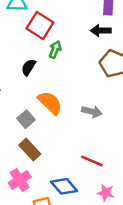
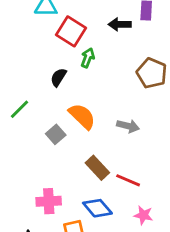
black arrow: (101, 31) -> (120, 24), moved
brown rectangle: (30, 150) -> (97, 168), moved
pink cross: (20, 180) -> (49, 201), turned 30

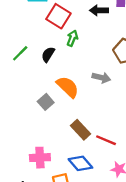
green line: (19, 109) -> (20, 53), moved
gray arrow: (128, 126) -> (101, 78), moved

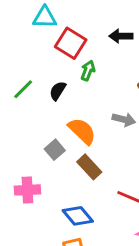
brown rectangle: (80, 130) -> (89, 167), moved
pink cross: (40, 158) -> (27, 190), moved
blue diamond: (80, 163) -> (78, 216), moved

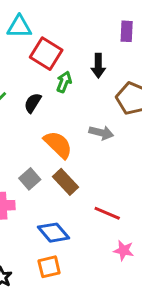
black arrow: (121, 36) -> (98, 66), moved, turned -90
gray square: (55, 150) -> (30, 179), moved

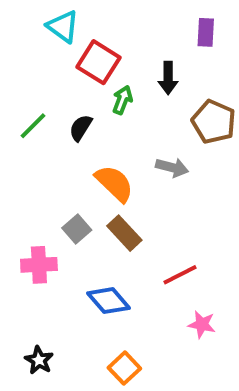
cyan triangle: (19, 27) -> (63, 26), turned 35
red line: (107, 213) -> (180, 275), turned -50
orange square: (49, 267) -> (124, 368), moved, turned -30

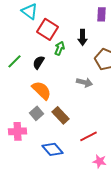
orange semicircle: (114, 183) -> (42, 90), moved

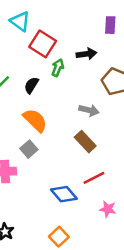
black arrow: (83, 37) -> (86, 54), turned -98
brown rectangle: (61, 115) -> (85, 142), moved
blue diamond: (53, 149) -> (64, 194), moved

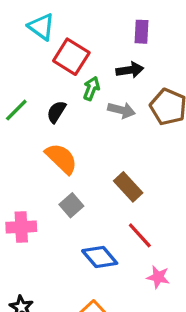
purple rectangle: (110, 25) -> (141, 32), moved
gray arrow: (89, 110) -> (121, 110), moved
gray square: (29, 149) -> (71, 205), moved
red line: (94, 178) -> (140, 235), turned 75

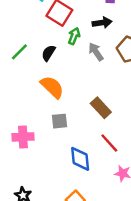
gray arrow: (121, 110) -> (96, 52), turned -138
gray square: (71, 205) -> (59, 121), turned 35
blue diamond: (100, 257) -> (80, 159), turned 35

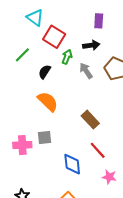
green line: (19, 52) -> (22, 55), moved
gray square: (59, 121) -> (45, 138), moved

